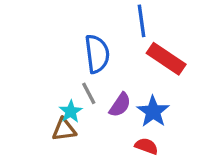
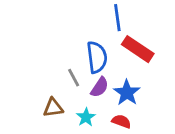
blue semicircle: (97, 54) -> (97, 57), moved
cyan star: (71, 111) -> (86, 117), moved

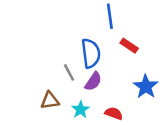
red rectangle: (138, 49) -> (129, 46), size x0.6
blue star: (127, 93) -> (146, 87), moved

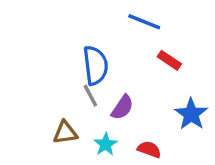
blue line: (110, 16) -> (144, 22), turned -60
blue semicircle: (91, 53) -> (95, 65), moved

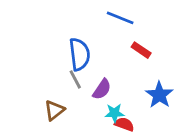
brown triangle: (65, 133) -> (54, 110), turned -30
cyan star: (106, 144) -> (114, 113), moved, turned 30

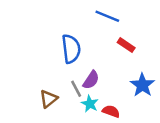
gray line: (75, 79) -> (76, 89), moved
cyan star: (114, 113) -> (90, 104), moved, turned 30

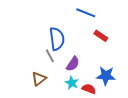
blue star: (142, 85) -> (106, 76), moved, turned -30
gray line: (76, 89) -> (50, 56), moved

